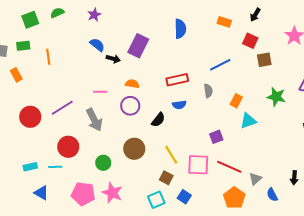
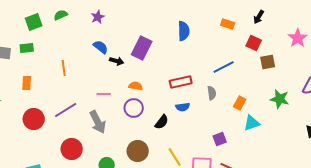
orange line: (48, 57) -> (64, 68), moved
orange rectangle: (16, 75) -> (27, 83), moved, turned 32

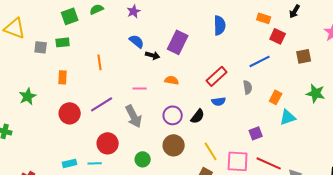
red square: (254, 43) -> (278, 36), moved
red rectangle: (181, 82) -> (217, 76), turned -30
purple circle: (134, 108) -> (173, 115), moved

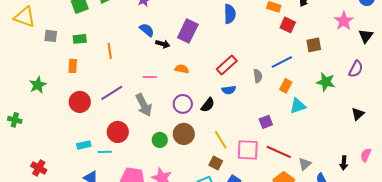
green rectangle: (63, 42) -> (80, 39), moved
blue line: (260, 61) -> (282, 62), moved
green circle: (143, 159) -> (160, 140), moved
cyan rectangle: (70, 163) -> (84, 145), moved

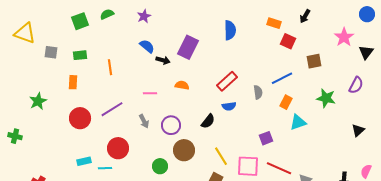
purple circle: (183, 104) -> (171, 125), moved
gray arrow: (144, 105) -> (144, 121), size x0.6
green circle: (160, 140) -> (160, 166), moved

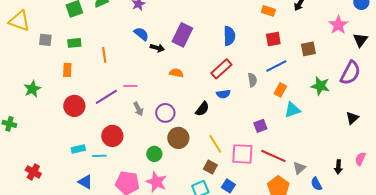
blue semicircle: (230, 30) -> (229, 36), moved
red square: (288, 41) -> (273, 39), moved, turned -35
purple semicircle: (356, 85) -> (350, 73), size x1.4
pink line: (150, 93) -> (130, 86), moved

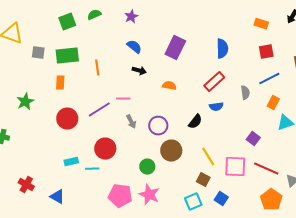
green rectangle: (74, 43) -> (67, 56), size x1.6
black arrow: (157, 48) -> (139, 71), moved
purple square: (260, 126) -> (253, 139), turned -32
blue triangle: (85, 182) -> (57, 197), moved

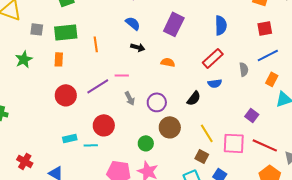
green star: (25, 102) -> (24, 59), moved

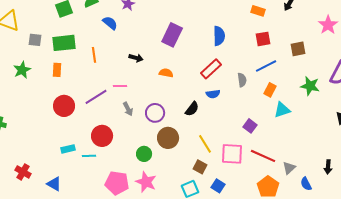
blue semicircle: (133, 23) -> (110, 23), moved

